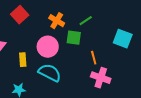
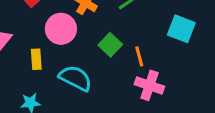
green square: (74, 38) -> (110, 45), moved, turned 35
pink circle: (48, 47) -> (61, 29), moved

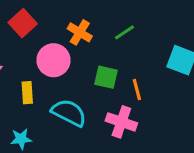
green square: (110, 45) -> (106, 77), turned -30
pink cross: (149, 85) -> (121, 122), moved

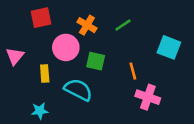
red square: (23, 23) -> (41, 18), turned 30
green square: (106, 77) -> (96, 61), moved
pink cross: (121, 122) -> (148, 97), moved

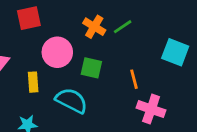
orange cross: (87, 25) -> (94, 27), moved

